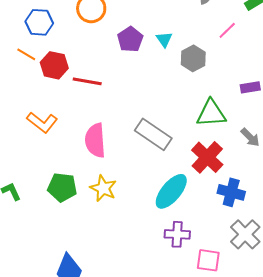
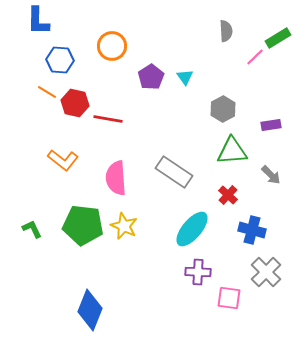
pink line: (227, 30) -> (255, 57), moved
gray hexagon: (193, 58) -> (223, 109), moved
red cross: (207, 157) -> (228, 195), size x0.6
green pentagon: (62, 187) -> (83, 225), size x1.4

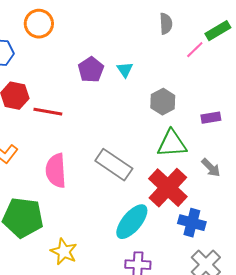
orange circle: (112, 46) -> (39, 24), moved
red cross: (228, 195) -> (168, 188), size x2.0
yellow star: (124, 226) -> (64, 252), moved

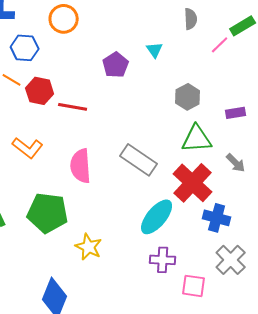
cyan triangle: (125, 70) -> (155, 50), moved

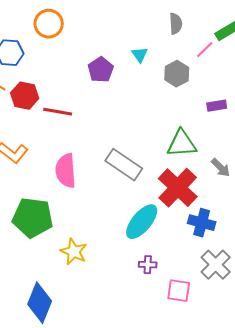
gray hexagon: (188, 97) -> (177, 74), moved
purple rectangle: (236, 113) -> (217, 106), moved
purple cross: (163, 260) -> (148, 265), size x0.7

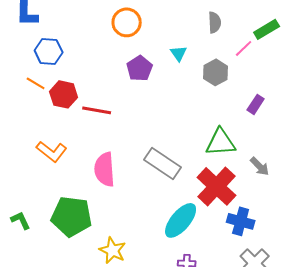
orange circle: (49, 24) -> (127, 22), moved
purple rectangle: (217, 106) -> (256, 104), turned -48

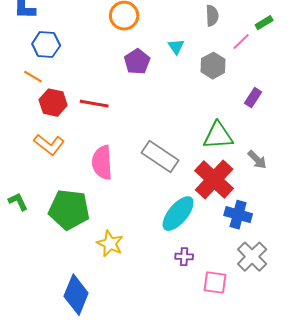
green rectangle: (267, 29) -> (264, 23), size x0.7
red hexagon: (64, 94) -> (53, 103), moved
green L-shape: (21, 220) -> (18, 202), moved

